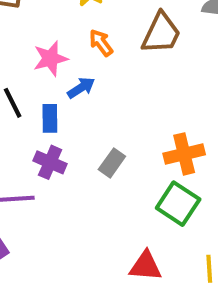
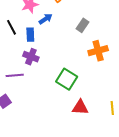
gray rectangle: (112, 163) -> (82, 25), moved
green square: (178, 204) -> (67, 79), moved

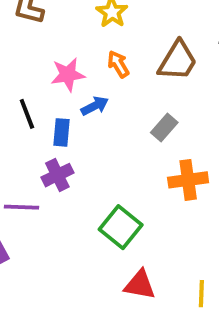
purple cross: (31, 57) -> (57, 175), turned 35

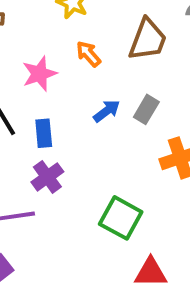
blue arrow: (95, 106) -> (107, 111), moved

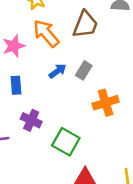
orange arrow: (88, 54) -> (46, 33), size x1.6
purple cross: (47, 177) -> (31, 120), moved, turned -30

